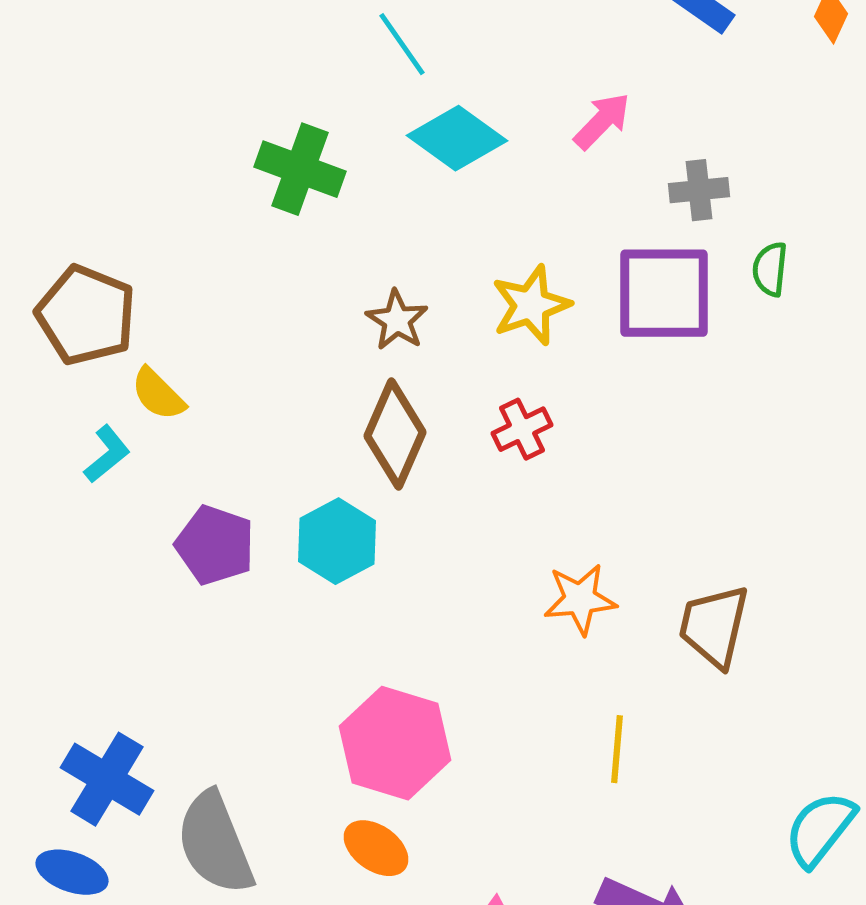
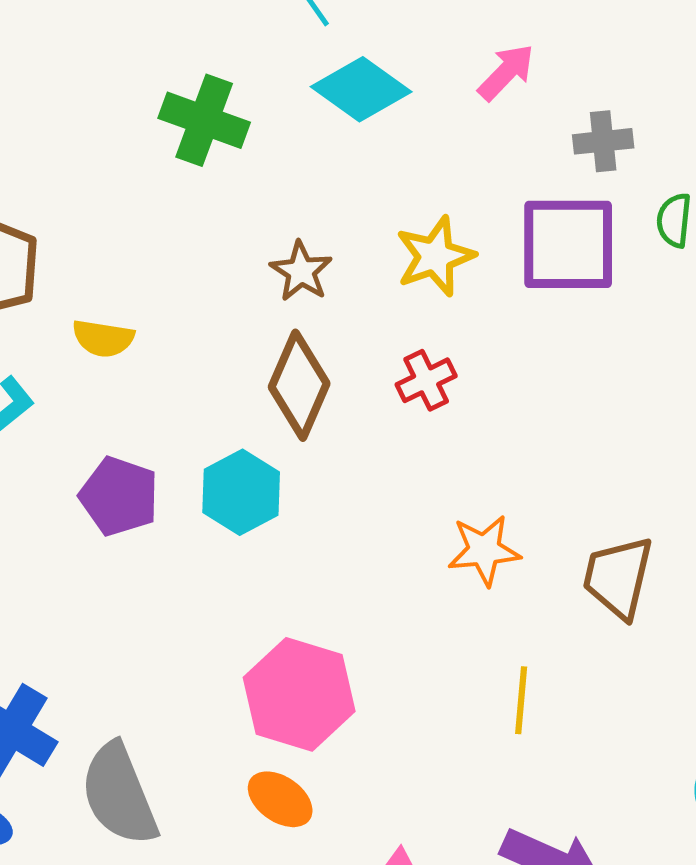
yellow semicircle: (158, 394) -> (103, 338), moved, turned -36

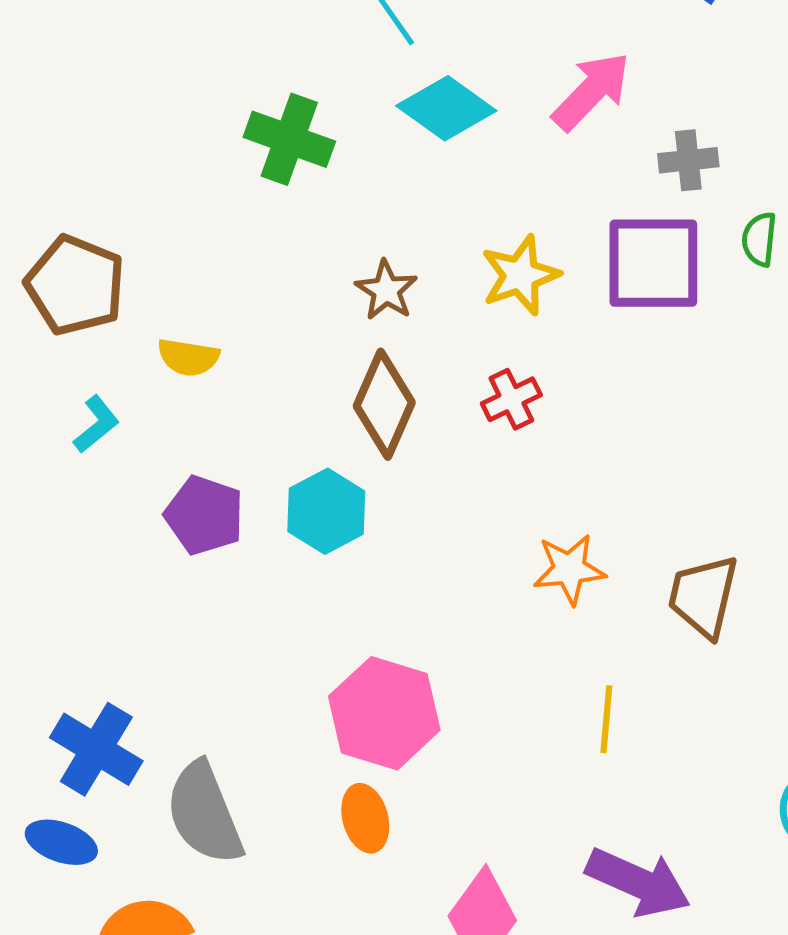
pink arrow: (506, 72) -> (591, 91), size x1.4
orange ellipse: (280, 799) -> (365, 818), turned 40

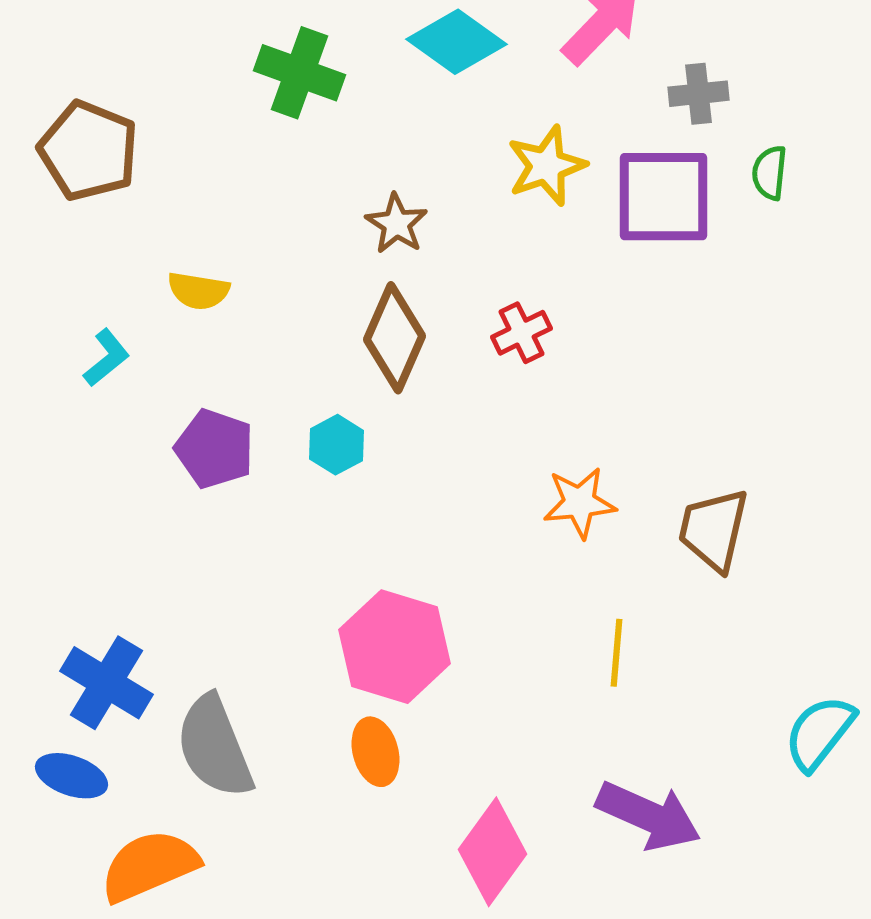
yellow star: (520, 275) -> (546, 166), moved
brown pentagon: (75, 285) -> (88, 151), moved
cyan hexagon: (326, 511) -> (336, 445), size x0.7

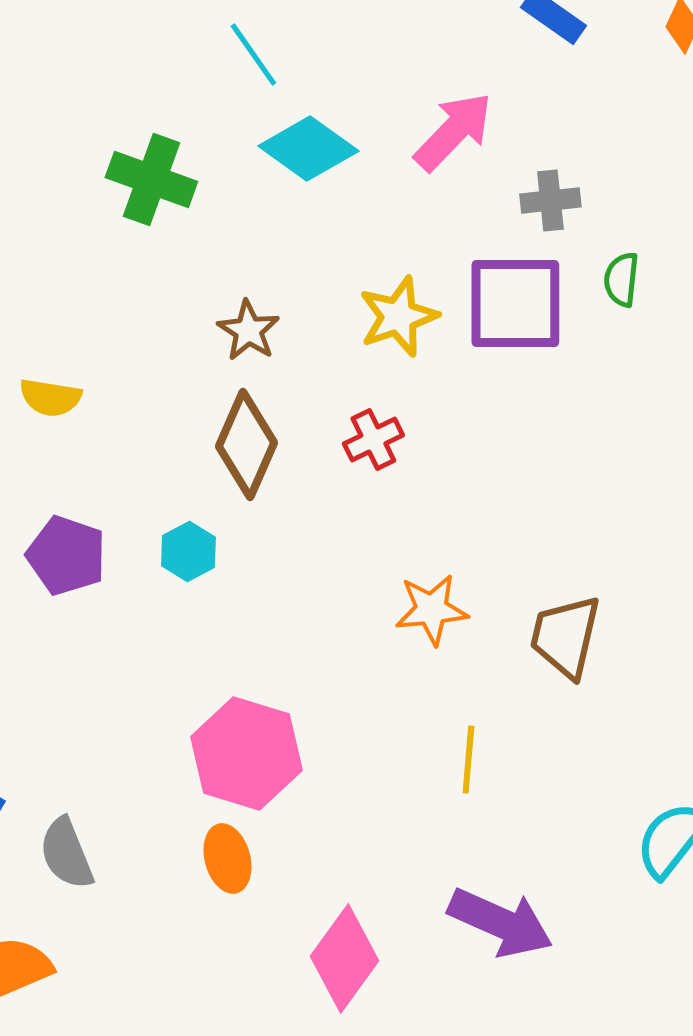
yellow star: (546, 166) -> (398, 316), moved
gray semicircle: (214, 747) -> (66, 854), size x0.7

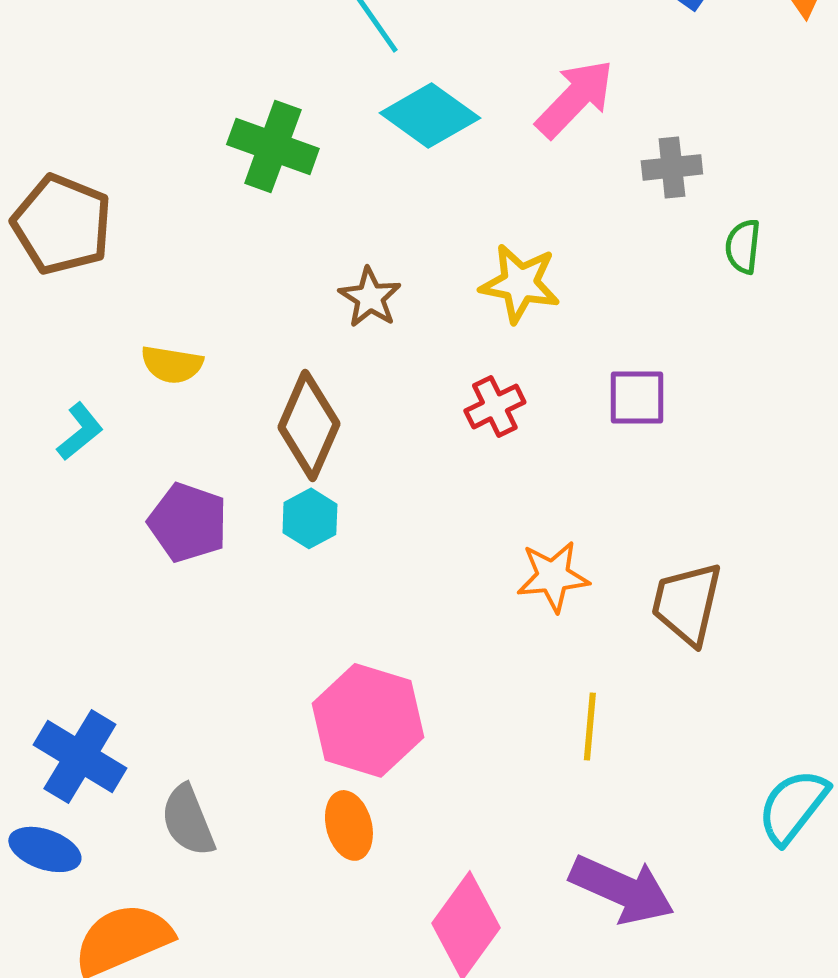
purple square: (515, 304) -> (637, 397), moved, size x0.6
yellow star: (398, 316) -> (520, 283), turned 30
brown diamond: (246, 444) -> (309, 425), moved

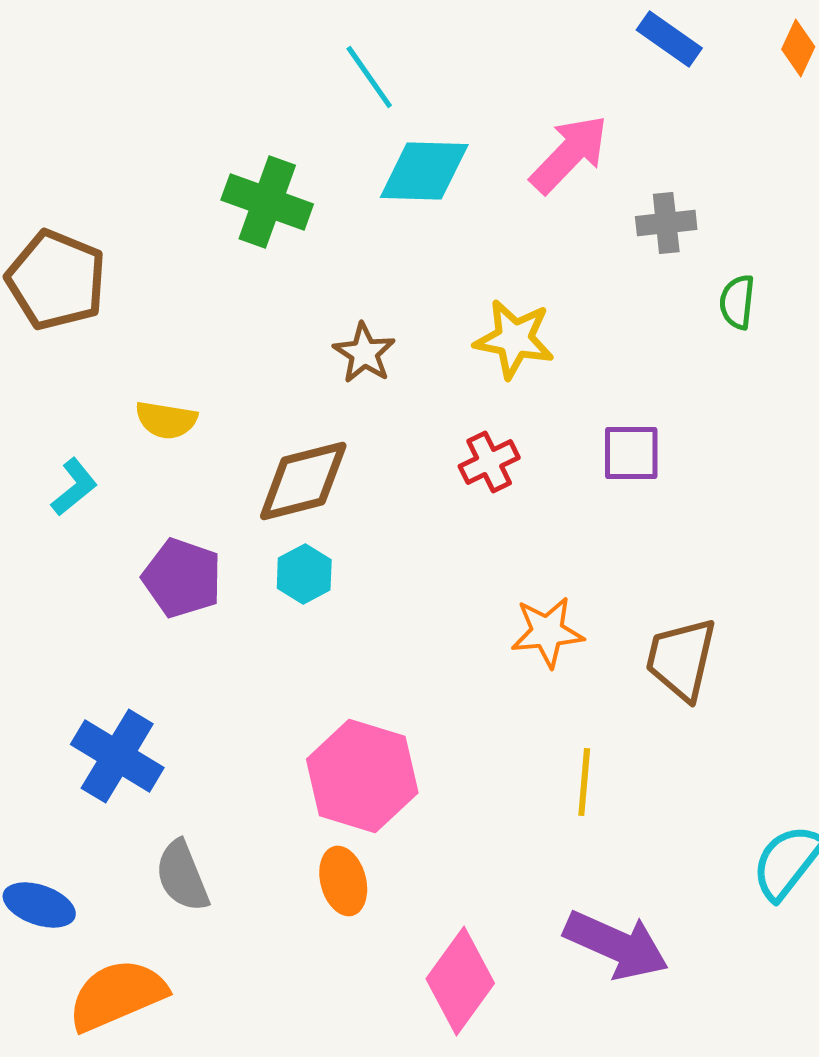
cyan diamond: (430, 115) -> (424, 171), turned -34
brown diamond: (309, 425) -> (303, 481), turned 52
blue cross: (80, 756) -> (117, 756), moved

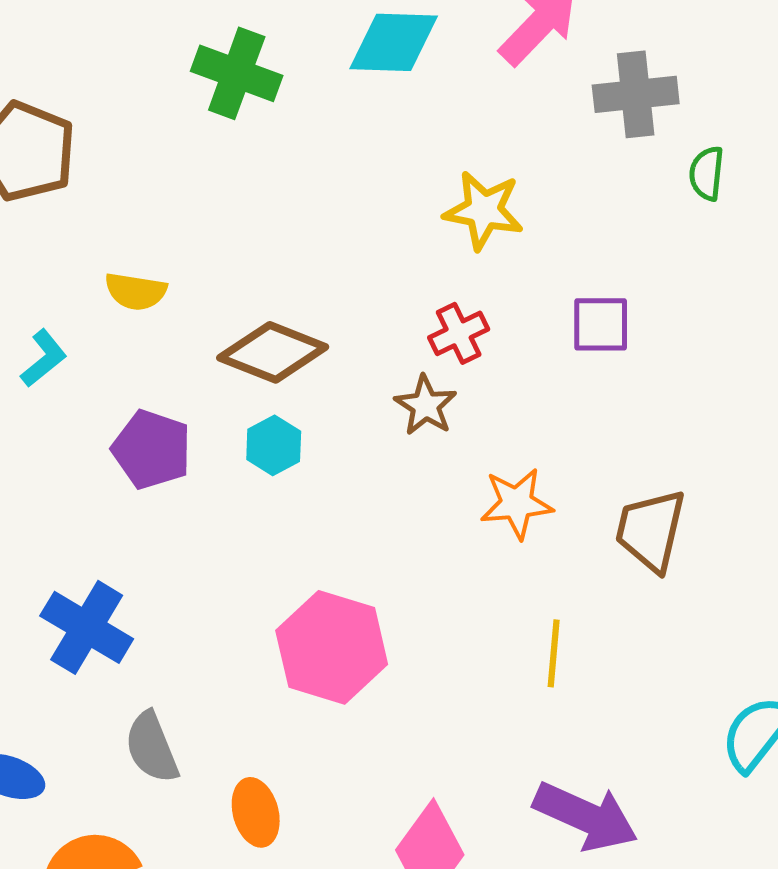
gray cross: (666, 223) -> (636, 94), size x1.4
brown star: (364, 353) -> (426, 405), moved
brown diamond: (303, 481) -> (273, 352), turned 36
orange ellipse: (343, 881) -> (256, 812), moved

